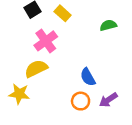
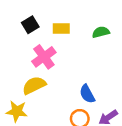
yellow rectangle: (63, 13) -> (61, 28), turned -42
green semicircle: (108, 25) -> (101, 32), moved

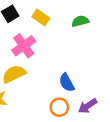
yellow rectangle: (61, 28) -> (41, 17), turned 35

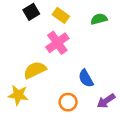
pink cross: (24, 46) -> (57, 43), moved
orange circle: (59, 107) -> (68, 102), moved

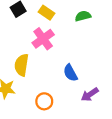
yellow semicircle: (35, 70) -> (22, 65), turned -55
orange circle: (68, 102) -> (44, 101), moved

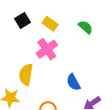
green semicircle: (83, 16) -> (86, 27), turned 56

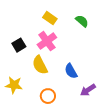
black square: (23, 20) -> (19, 45), moved
yellow semicircle: (26, 75) -> (40, 65), moved, turned -36

